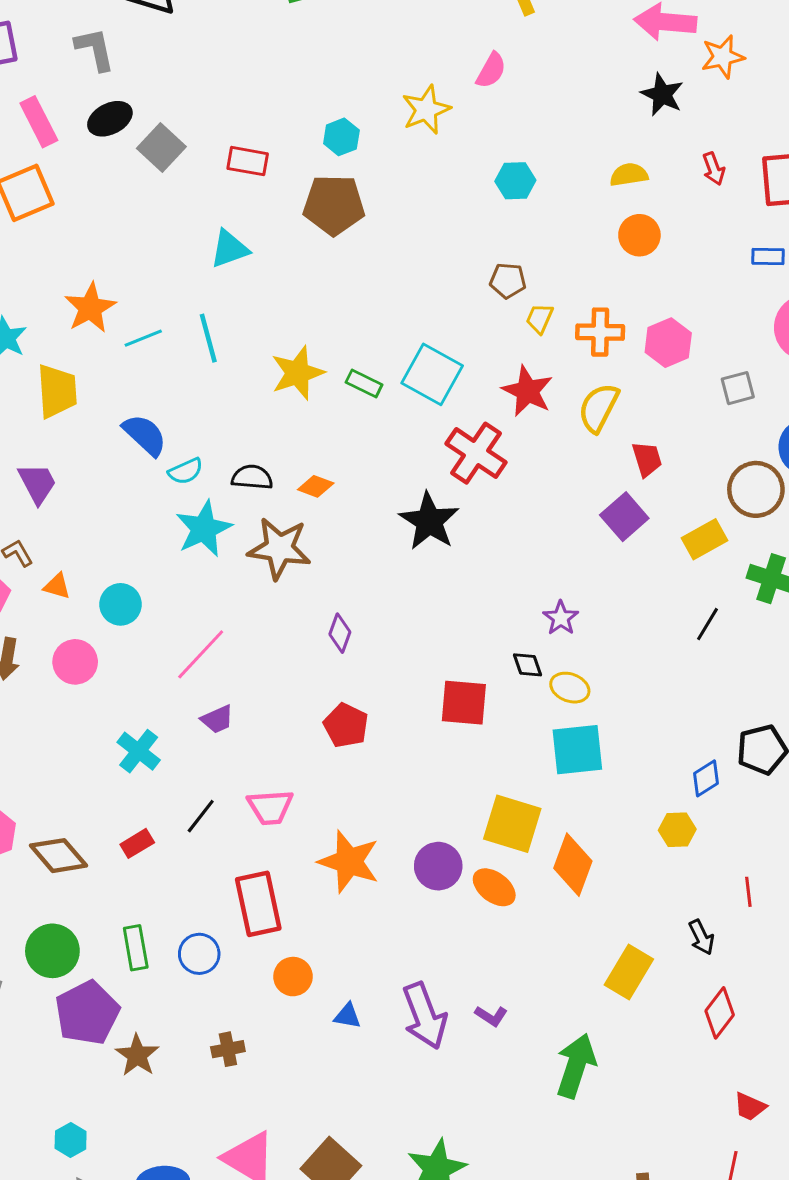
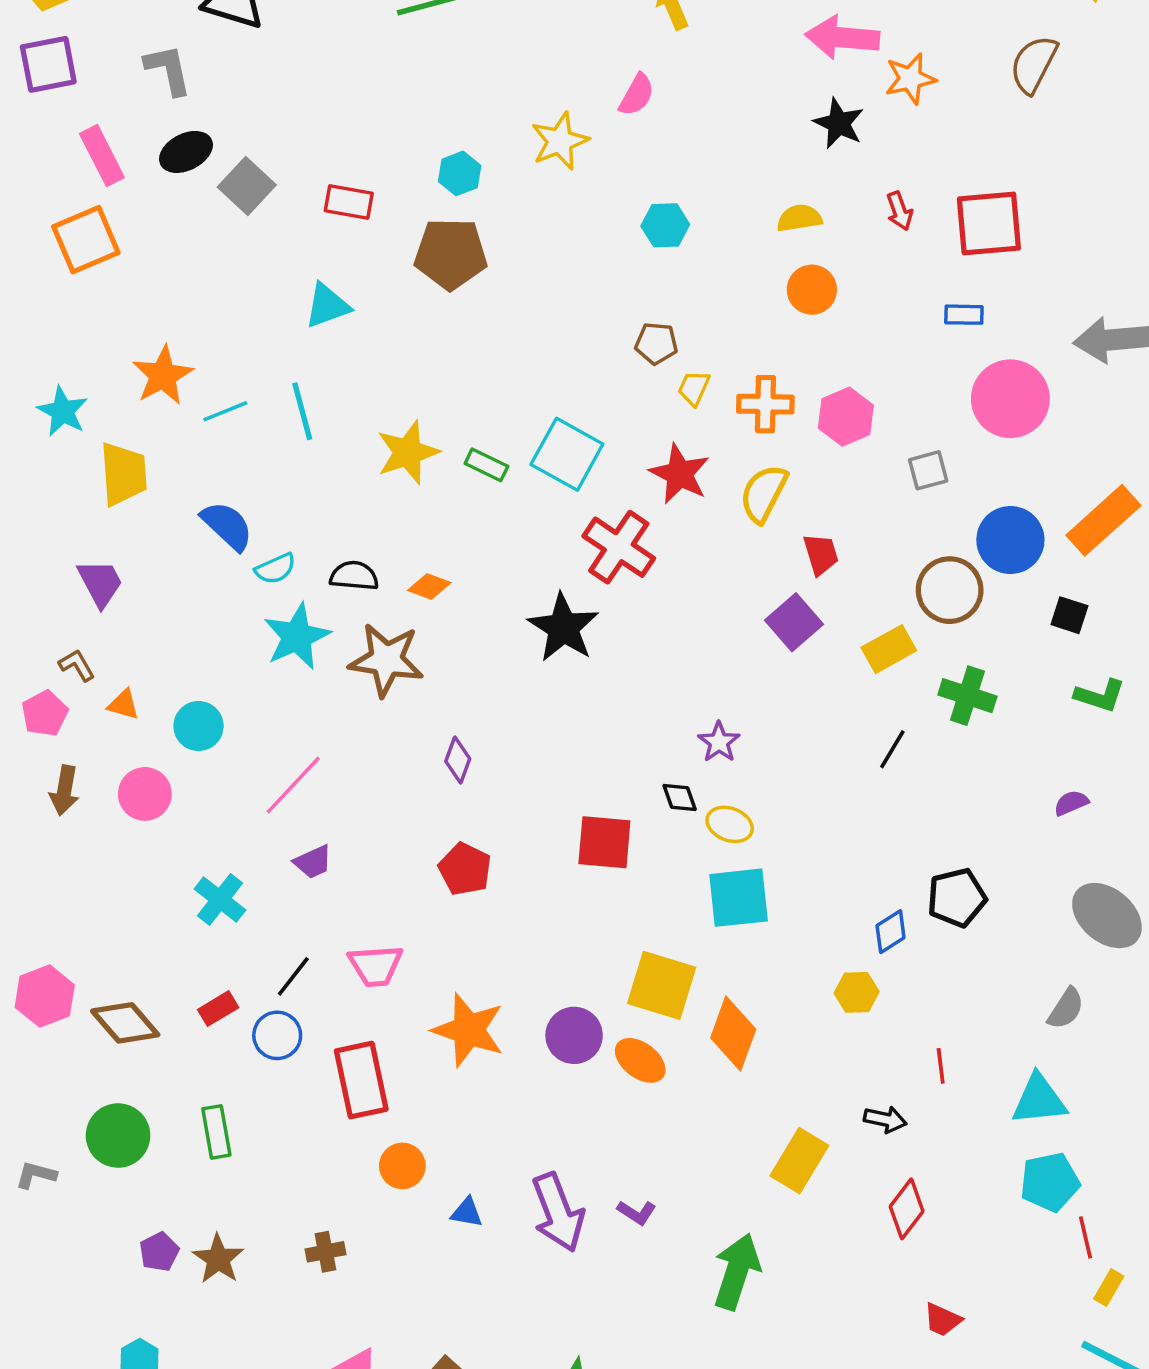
black arrow: (701, 937) -> (885, 1119), turned -52
blue circle: (199, 954) -> (277, 1035), moved
purple pentagon: (87, 1013) -> (159, 1252), moved, size x0.5

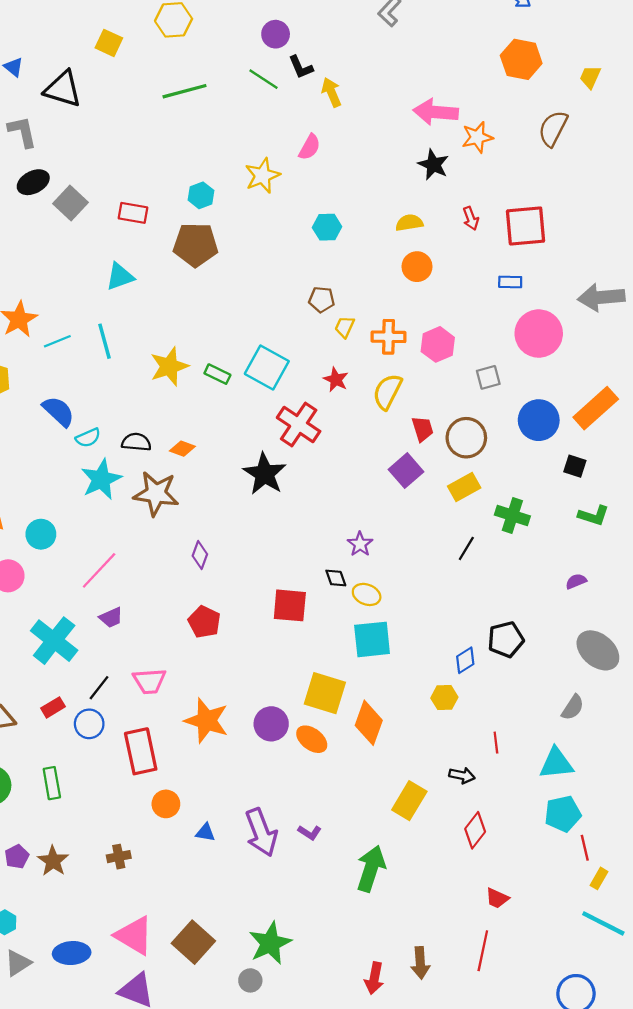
red star: (680, 474) -> (336, 380), size x0.7
brown circle: (950, 590) -> (466, 438), moved
cyan cross: (220, 899) -> (54, 641), size x1.5

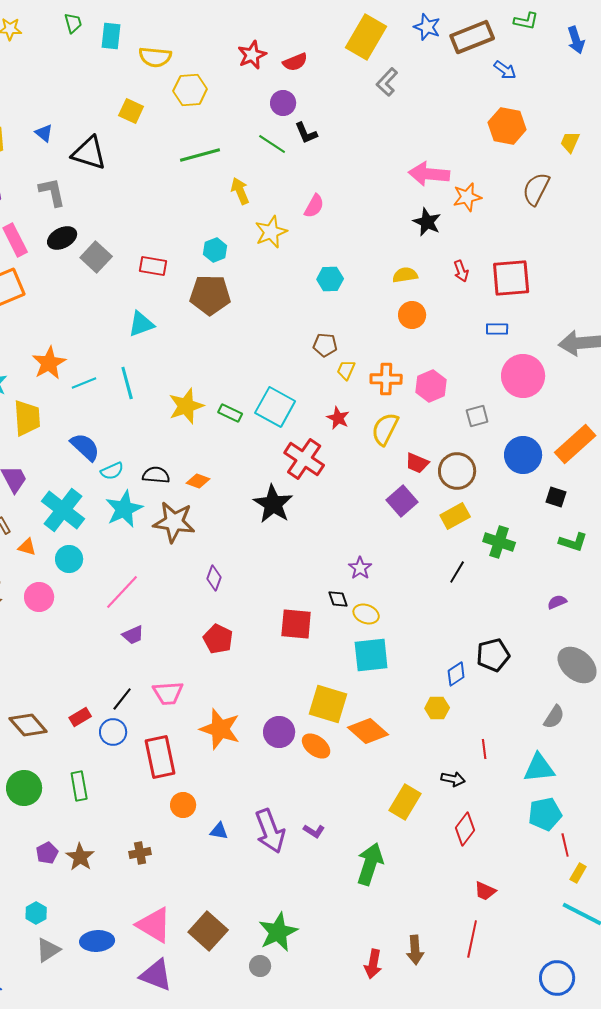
yellow arrow: (331, 92) -> (240, 191), moved
red trapezoid: (422, 429) -> (417, 463), turned 130
cyan cross: (54, 641) -> (63, 510), moved
orange diamond: (369, 723) -> (368, 731), turned -69

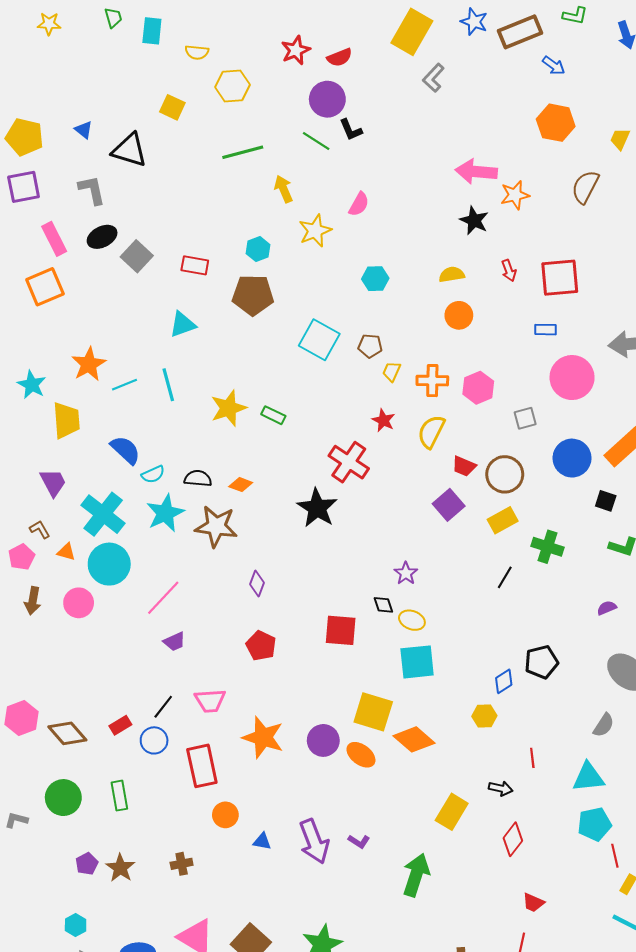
yellow semicircle: (155, 57) -> (197, 52), size x0.7
purple circle: (283, 103) -> (327, 99), size x1.4
cyan square: (275, 407) -> (319, 340), moved
cyan circle: (69, 559) -> (109, 564), size x1.5

